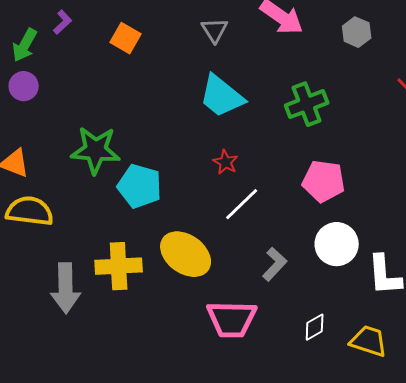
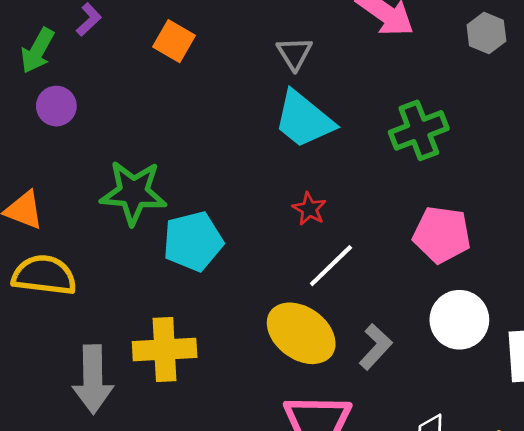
gray triangle: (215, 30) -> (294, 53), moved
purple circle: (24, 86) -> (56, 106), moved
cyan pentagon: (140, 186) -> (193, 241), turned -30
yellow ellipse: (186, 254) -> (301, 333), moved

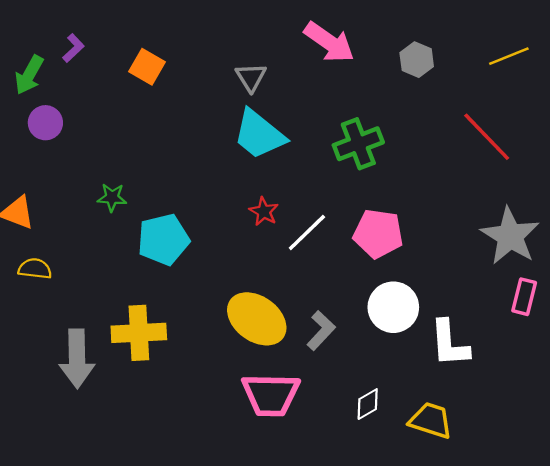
green star: (133, 193) -> (112, 197), size x0.5
white line: (331, 266) -> (307, 232), moved
yellow semicircle: (44, 275) -> (35, 269), size x0.6

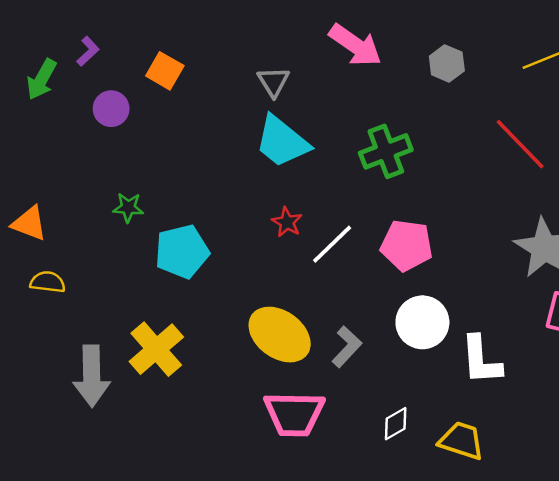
purple circle: (45, 123) -> (111, 109), moved
yellow cross: (139, 333) -> (156, 349), turned -38

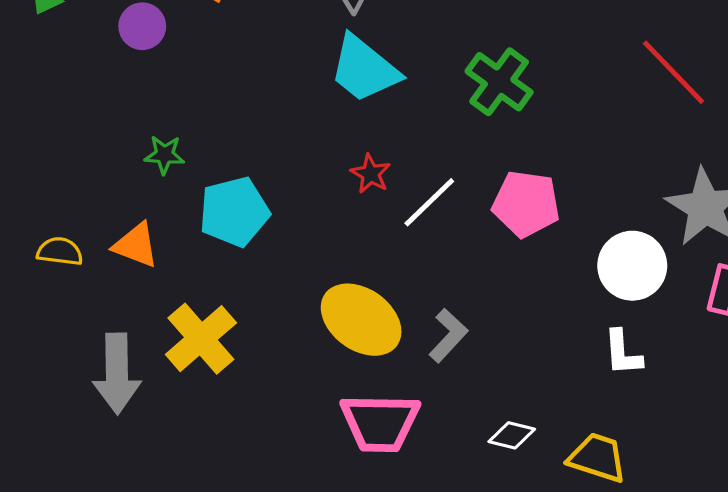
green cross: (386, 151) -> (499, 82), turned -33
orange triangle: (29, 223) -> (136, 245), moved
white circle: (422, 322) -> (632, 266), moved
white L-shape: (481, 360) -> (623, 353), size x0.7
white diamond: (396, 424) -> (512, 435), turned 44

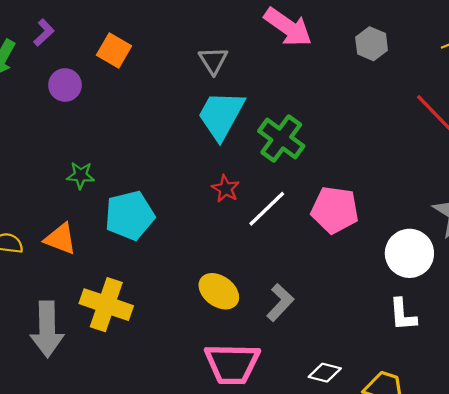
cyan trapezoid: (364, 69) -> (221, 115), turned 80
green cross: (499, 82) -> (281, 139), moved
yellow ellipse: (361, 320) -> (219, 291), size x0.7
yellow cross: (201, 339) -> (106, 305), turned -30

